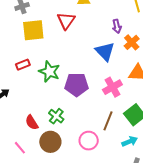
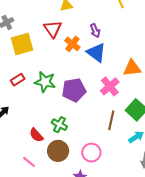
purple arrow: (117, 26) -> (95, 31), moved
orange cross: (132, 42) -> (72, 44), moved
pink circle: (89, 141) -> (91, 153), moved

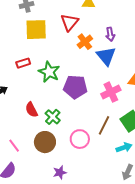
red semicircle: (36, 135) -> (31, 110), moved
pink circle: (91, 153) -> (80, 139), moved

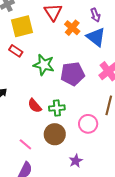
red rectangle: (23, 63) -> (16, 51), moved, turned 64
green cross: (53, 117) -> (57, 108), turned -35

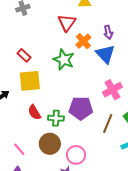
yellow square: (22, 26) -> (30, 81), moved
green star: (44, 65) -> (64, 60), moved
purple pentagon: (72, 74) -> (81, 108), moved
pink circle: (88, 124) -> (76, 155), moved

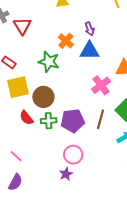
red triangle: (67, 23) -> (22, 26), moved
blue triangle: (105, 54) -> (89, 51), turned -40
purple pentagon: (81, 108) -> (73, 121), moved
brown circle: (50, 144) -> (43, 97), moved

